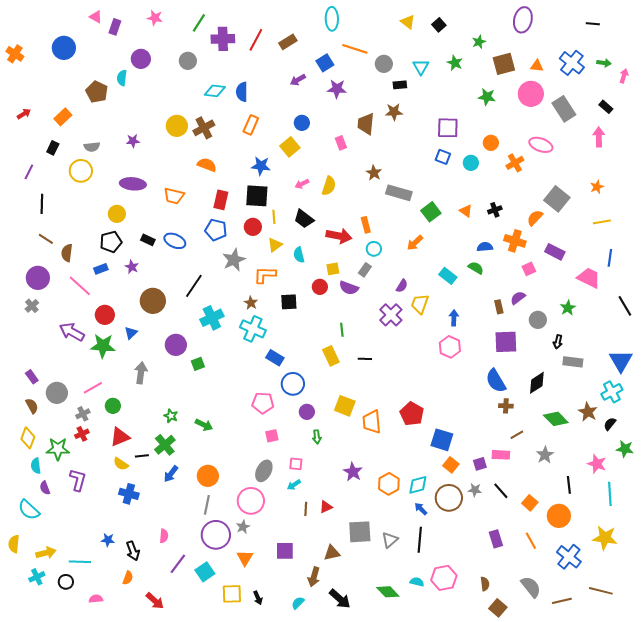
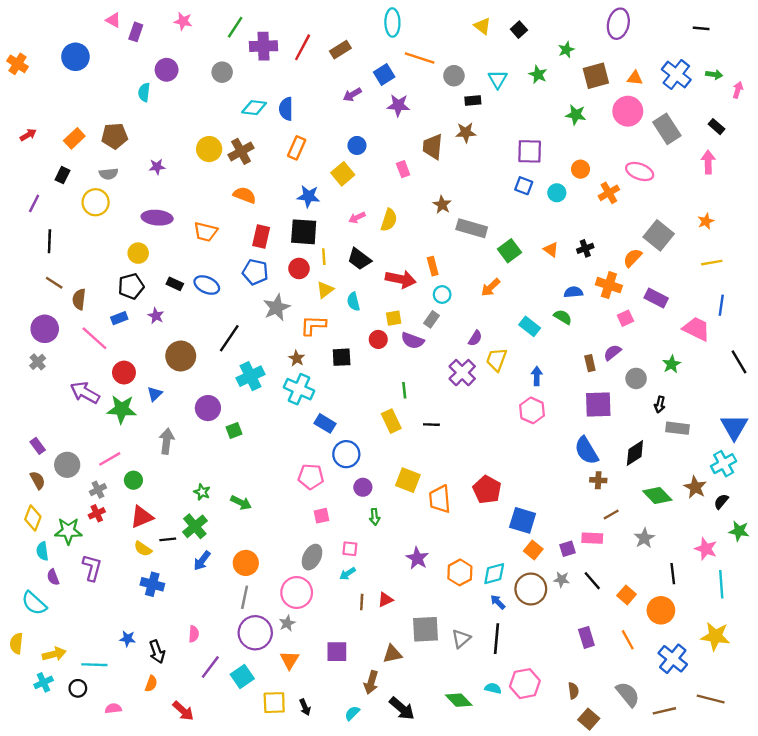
brown pentagon: (97, 92) -> (115, 136), moved, turned -30

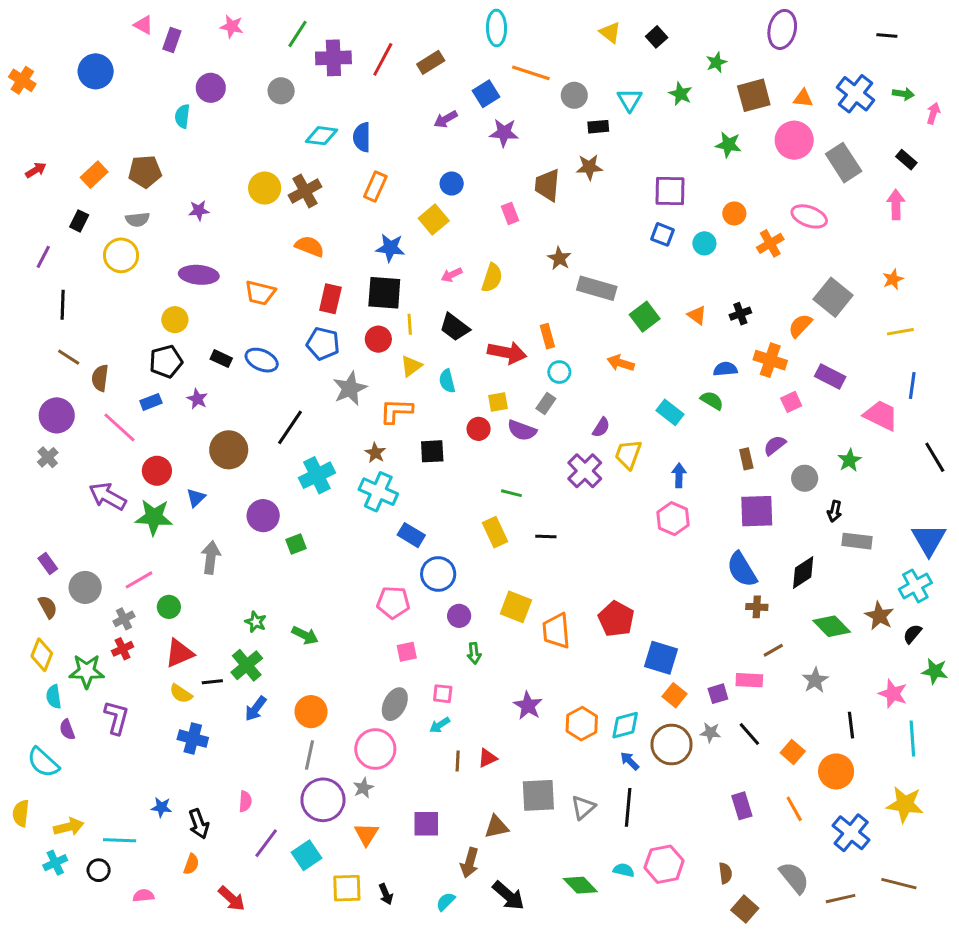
orange arrow: (491, 287) -> (621, 363), turned 60
green line: (404, 390) -> (511, 493), turned -70

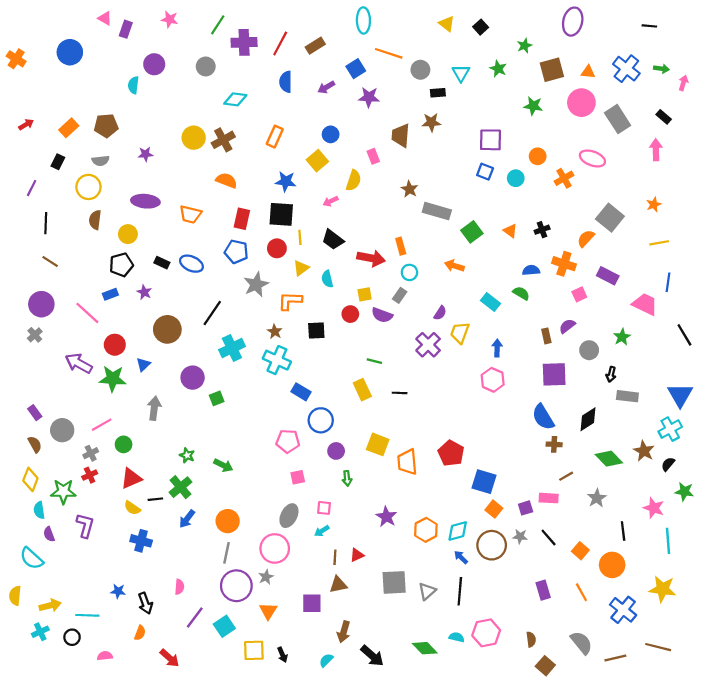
blue semicircle: (362, 137) -> (286, 82), moved
yellow semicircle: (492, 278) -> (354, 180), moved
brown semicircle: (100, 378) -> (95, 220), moved
brown triangle: (496, 827) -> (338, 585), moved

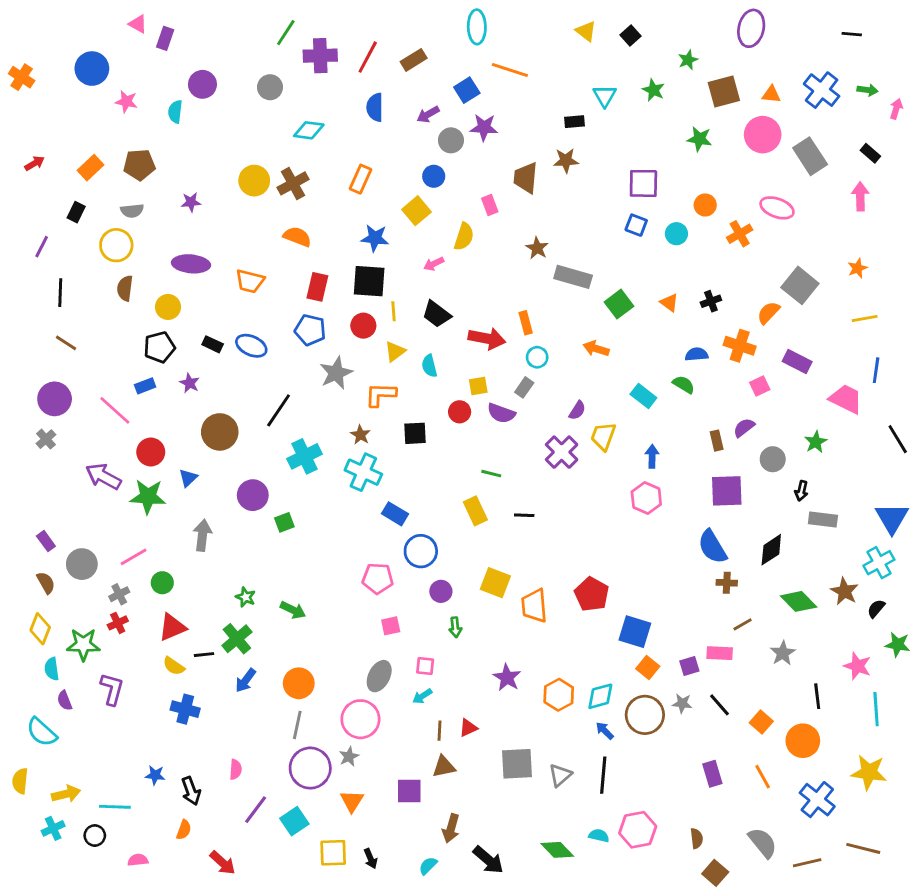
pink star: (170, 19) -> (126, 102), moved
gray circle: (420, 70) -> (451, 140), moved

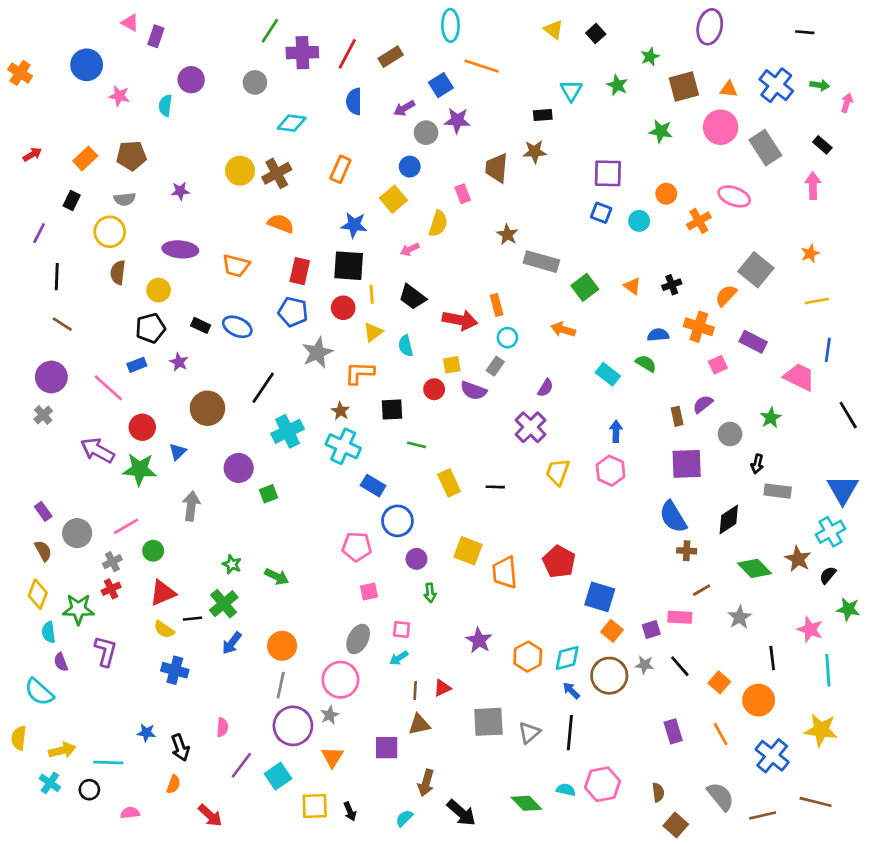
yellow trapezoid: (603, 436) -> (558, 472), moved
green line: (491, 474) -> (416, 445), moved
cyan cross: (53, 828) -> (50, 783), turned -30

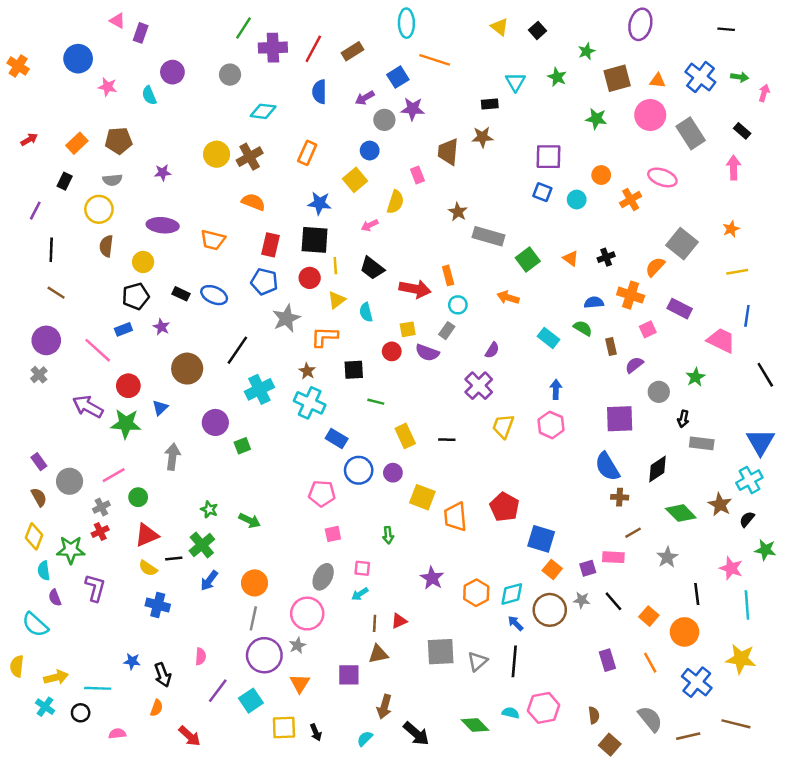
cyan semicircle: (165, 105) -> (149, 95), turned -30
brown rectangle: (677, 416) -> (611, 347), moved
purple circle: (416, 559) -> (393, 473), moved

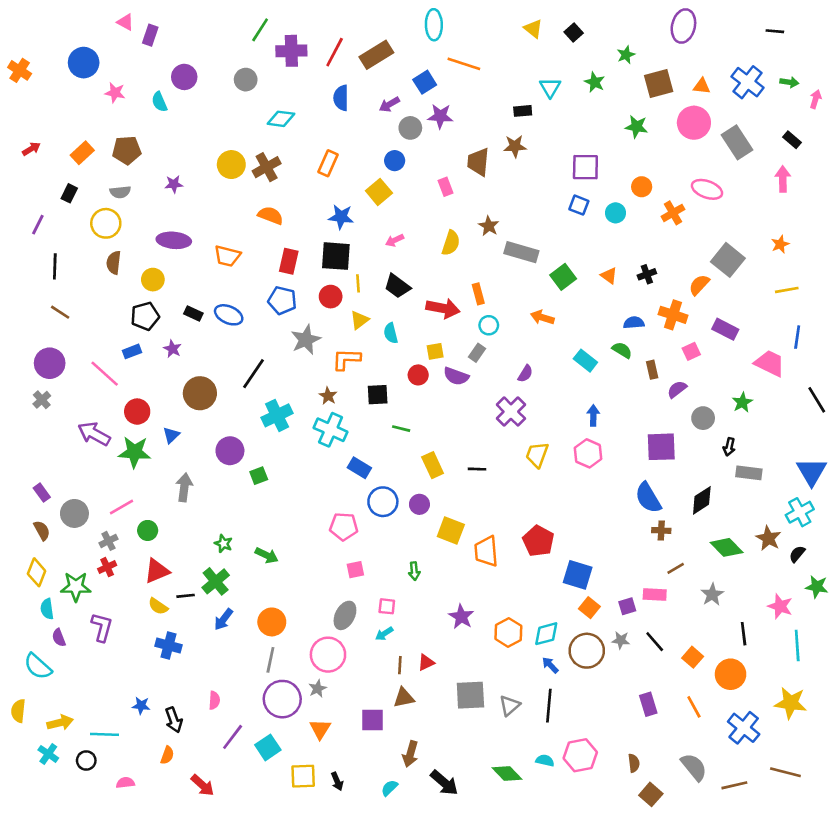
brown rectangle: (353, 51) -> (376, 55), size x1.4
yellow semicircle: (395, 202) -> (451, 243), moved

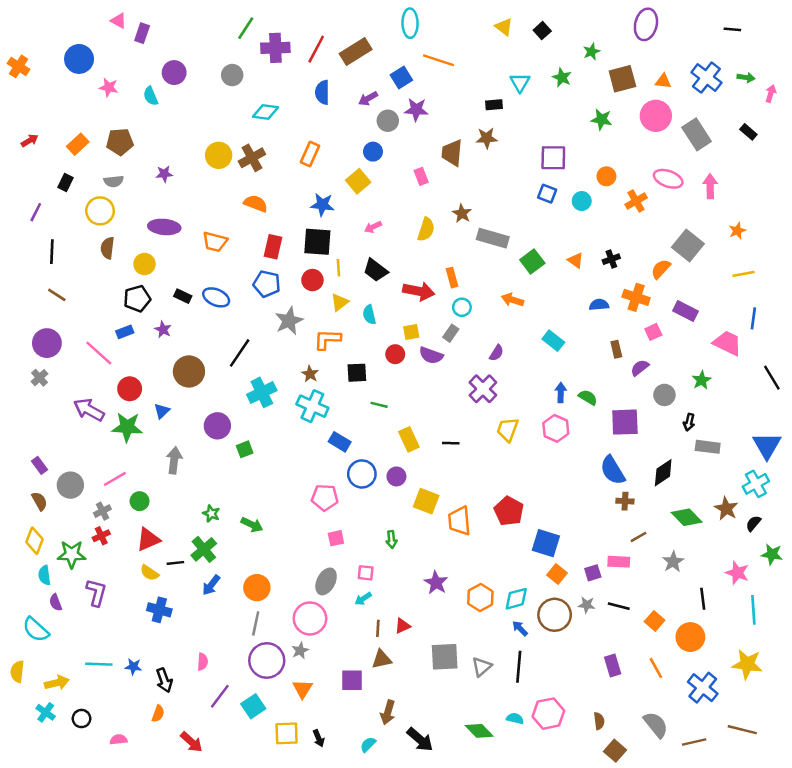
pink arrow: (783, 179) -> (710, 186), moved
green semicircle: (622, 350) -> (588, 397), moved
black line: (655, 642) -> (619, 606), turned -35
cyan line: (105, 734) -> (99, 664), moved

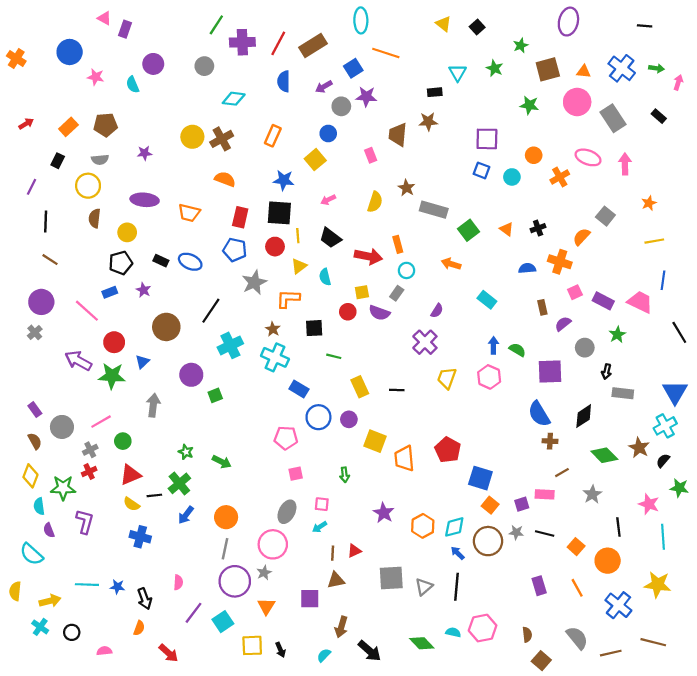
gray square: (688, 245) -> (605, 216), size x0.7
purple rectangle: (685, 311) -> (603, 301), moved

